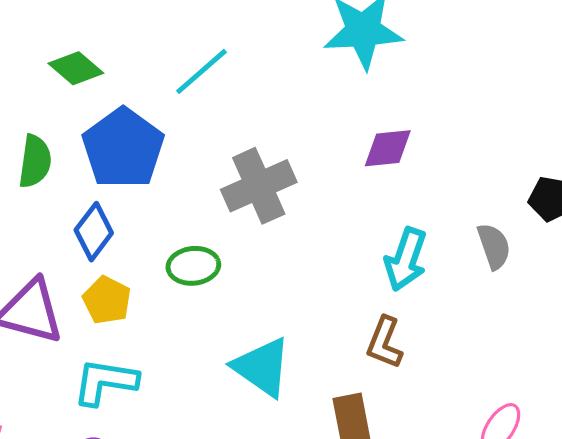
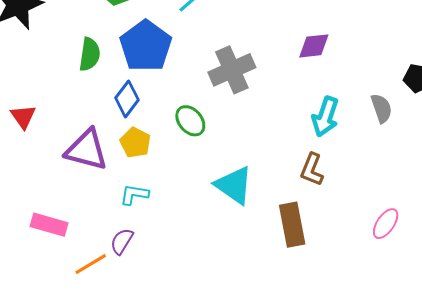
green ellipse: (193, 266) -> (190, 121), turned 56
cyan L-shape: (105, 382) -> (134, 194), size x0.7

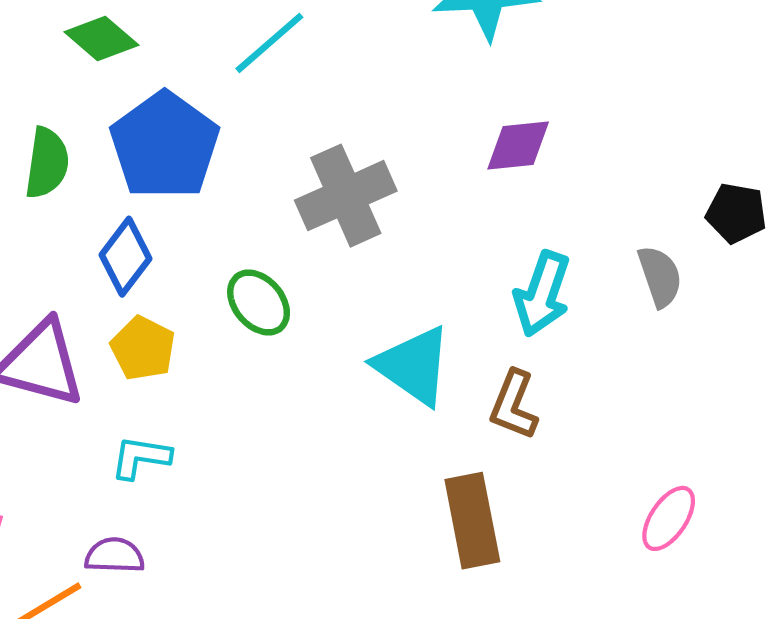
cyan triangle: (234, 185) -> (413, 366), moved
purple semicircle: (122, 241) -> (115, 556), turned 60

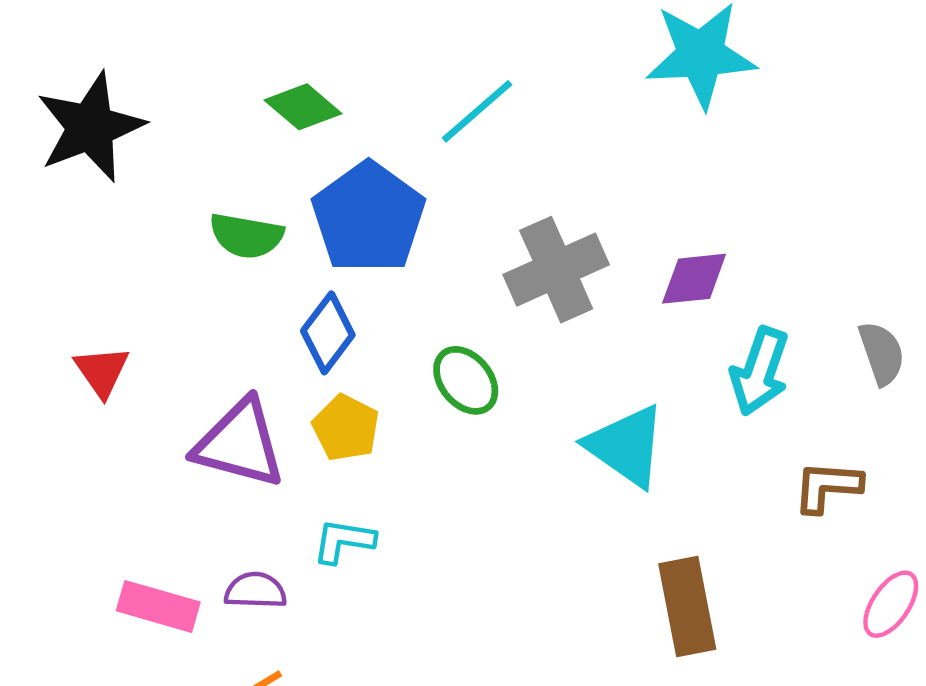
purple diamond: (518, 145) -> (694, 279), moved
green semicircle: (47, 163) -> (246, 236), turned 92
brown L-shape: (514, 405) -> (827, 487), moved, turned 72
purple semicircle: (115, 556) -> (255, 591), moved

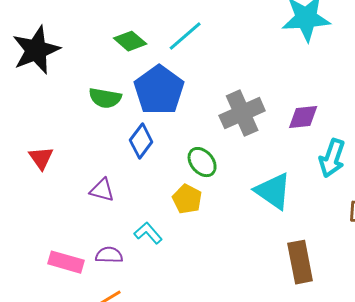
cyan line: (477, 111) -> (185, 36), moved
yellow pentagon: (346, 428) -> (187, 199), moved
purple triangle: (240, 444) -> (102, 190), size x0.6
cyan L-shape: (344, 541) -> (148, 233), turned 40

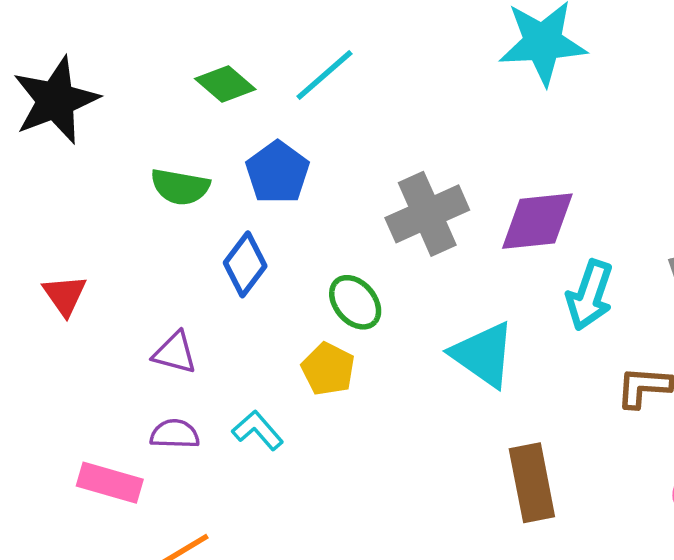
blue pentagon: (159, 90) -> (278, 172), size x0.7
purple diamond: (303, 117) -> (537, 221), size x1.4
purple semicircle: (109, 255) -> (175, 434), moved

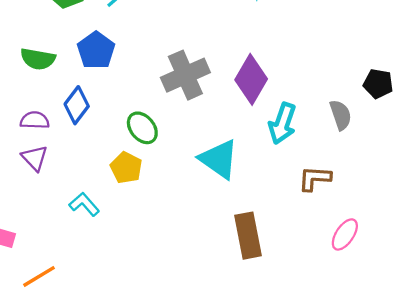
purple diamond: (537, 221) -> (251, 79), turned -54
purple triangle: (175, 353) -> (35, 158), turned 32
purple semicircle: (175, 434) -> (35, 120), moved

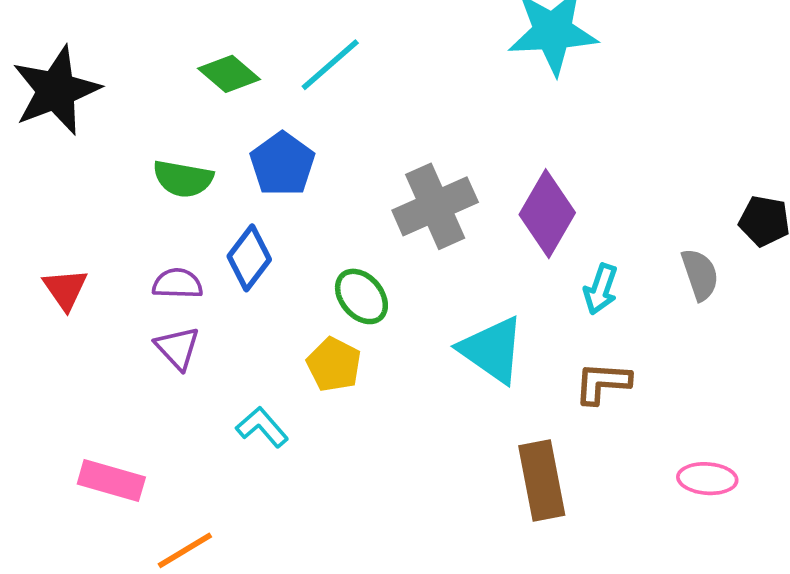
cyan arrow: (282, 124) -> (601, 289), size x0.7
brown L-shape: (315, 178) -> (602, 383), moved
pink ellipse: (345, 234) -> (707, 479), turned 60

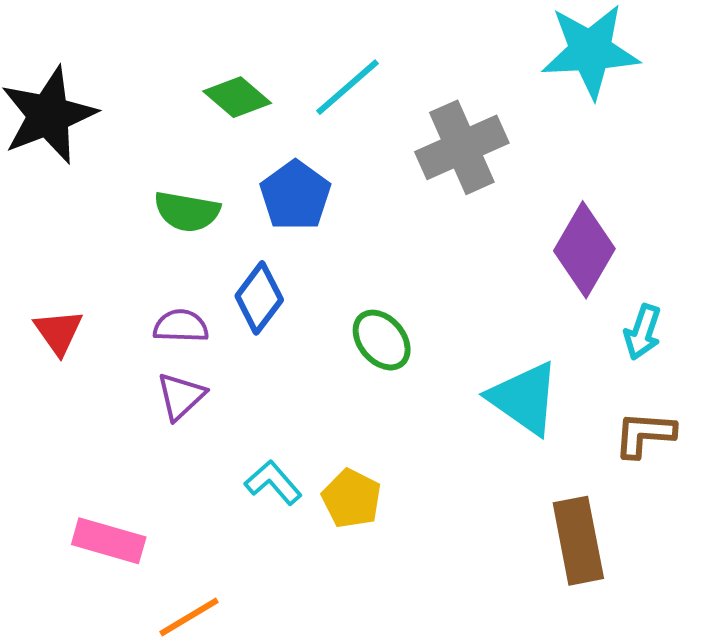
gray cross: (435, 206) -> (462, 147), moved
purple triangle: (177, 348) -> (181, 396), turned 30
yellow pentagon: (334, 365) -> (352, 499), moved

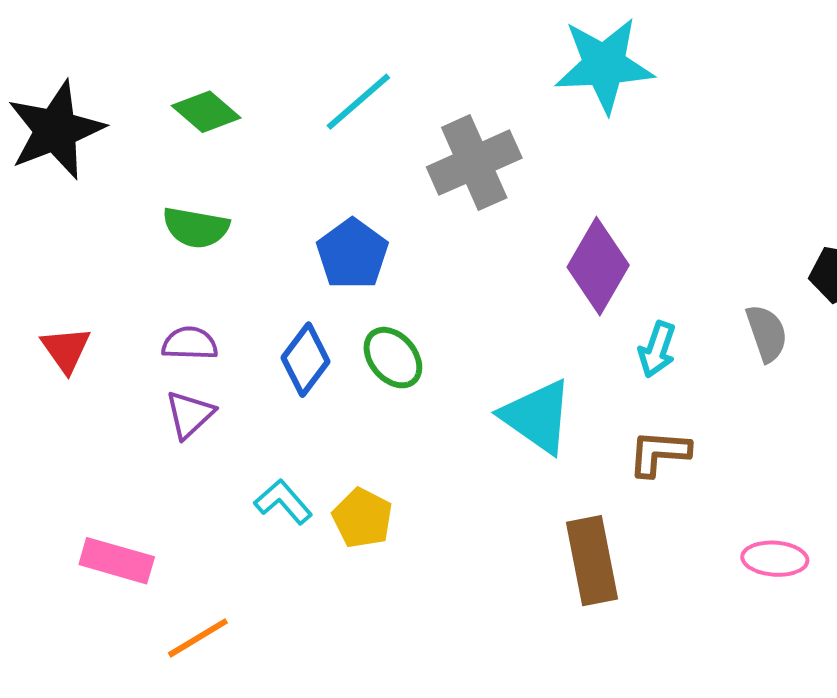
green diamond: (237, 97) -> (206, 112), moved
blue pentagon: (295, 195) -> (352, 254), moved
blue diamond: (259, 298) -> (306, 360), moved

